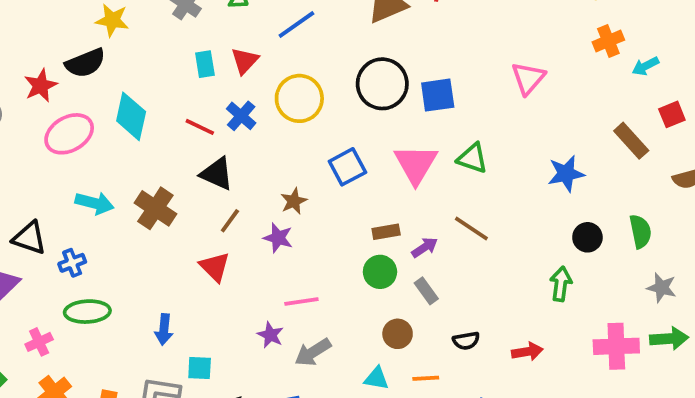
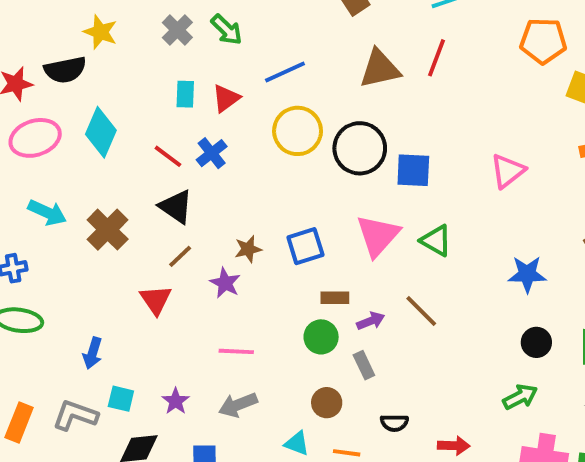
yellow circle: (299, 98) -> (298, 131), moved
blue square: (347, 167) -> (305, 246), moved
green arrow: (561, 284) -> (520, 397), moved, turned 44
purple star: (270, 335) -> (176, 401), moved

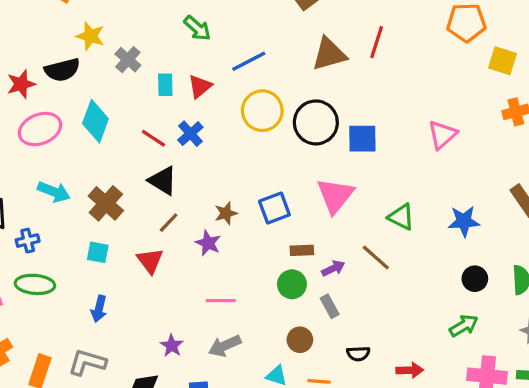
gray cross: (177, 30) -> (128, 60), moved
green triangle: (436, 241) -> (401, 217), moved
cyan square: (121, 399) -> (98, 252), moved

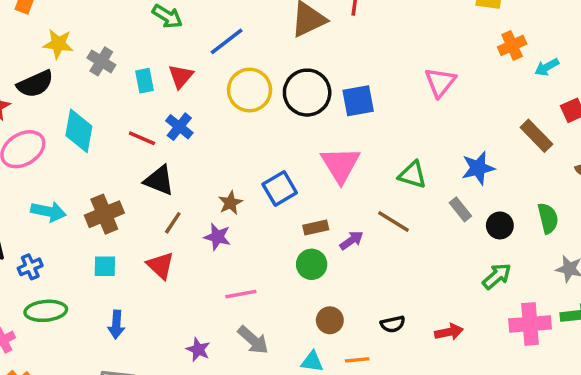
brown cross: (106, 203) -> (104, 214), turned 36
gray rectangle: (330, 306) -> (460, 209), moved
gray arrow: (225, 346) -> (253, 340), turned -104

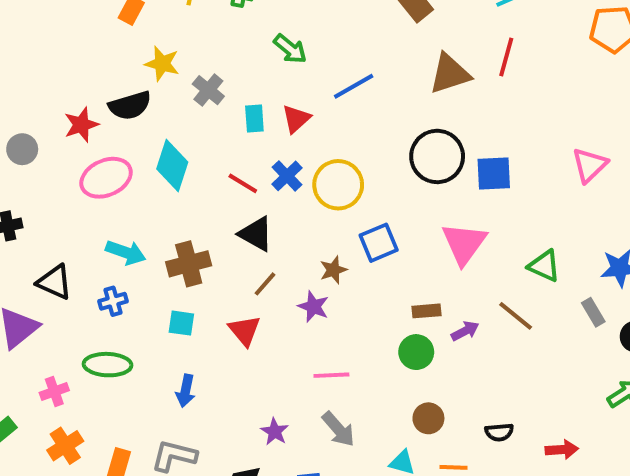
yellow circle: (250, 90) -> (338, 185), moved
blue square: (280, 189) -> (379, 243), moved
blue cross: (30, 267) -> (113, 301), moved

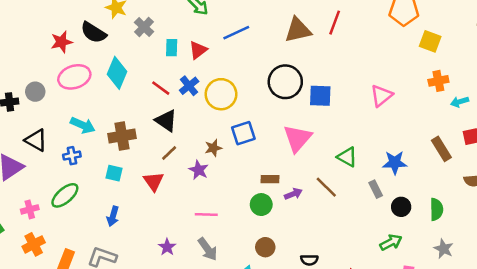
black semicircle: (130, 106) -> (93, 32), turned 44
gray circle: (22, 149) -> (35, 92), moved
green ellipse: (108, 365) -> (65, 195), turned -48

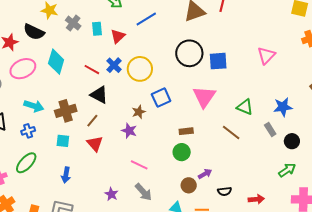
cyan rectangle: (172, 48) -> (97, 29), moved
brown line: (169, 153) -> (92, 121), moved
purple arrow: (293, 194) -> (205, 174), moved
pink line: (206, 214) -> (139, 165), turned 30

